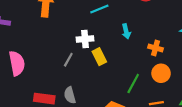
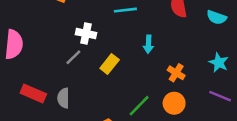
white cross: (85, 39) -> (86, 34), moved
yellow rectangle: (99, 57) -> (110, 64), turned 49

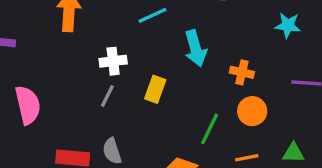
cyan arrow: (148, 44) -> (195, 48), size x1.5
cyan star: (219, 63) -> (288, 25), moved

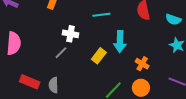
yellow rectangle: (155, 89) -> (99, 56), moved

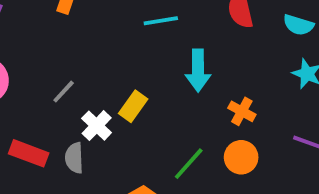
white cross: (71, 34) -> (97, 126), moved, turned 35
gray line: (61, 53) -> (64, 92), moved
yellow rectangle: (99, 56) -> (133, 106), moved

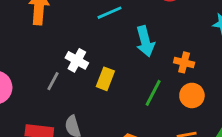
white cross: (97, 126) -> (77, 60), moved
green line: (189, 164) -> (153, 93), moved

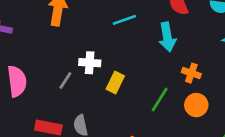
cyan arrow: (145, 41) -> (167, 37), moved
white cross: (77, 60) -> (90, 63), turned -30

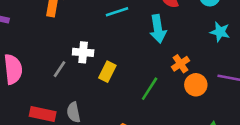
orange cross: (191, 73) -> (180, 64), turned 36
orange circle: (196, 105) -> (196, 85), moved

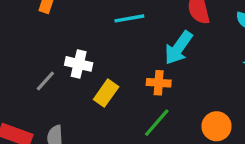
cyan arrow: (158, 29) -> (178, 48), turned 36
orange cross: (180, 64) -> (159, 83), moved, turned 30

